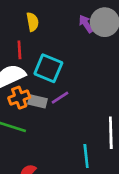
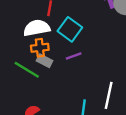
gray rectangle: (38, 101) -> (45, 61), moved

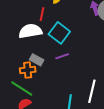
orange cross: (40, 48) -> (28, 70), moved
green line: (27, 70) -> (22, 89), moved

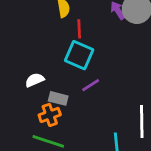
red line: (42, 14) -> (79, 29), moved
white semicircle: (30, 31) -> (35, 80), moved, size x0.6

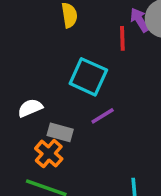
red line: (79, 29) -> (122, 38), moved
orange cross: (50, 115) -> (49, 154), turned -30

